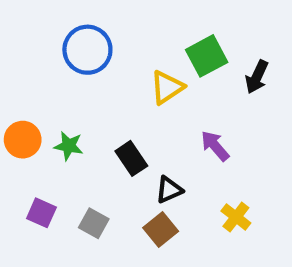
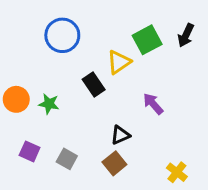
black arrow: (257, 77) -> (186, 35), moved
black rectangle: (131, 158) -> (94, 84), moved
yellow cross: (236, 217) -> (177, 172), moved

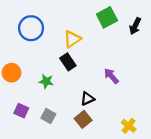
blue circle: (62, 35) -> (31, 28), moved
green square: (147, 40) -> (107, 17), moved
yellow triangle: (119, 62) -> (72, 39), moved
green star: (49, 104) -> (46, 81), moved

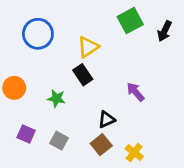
yellow cross: (129, 126) -> (134, 152), moved

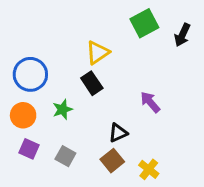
blue circle: (38, 34) -> (30, 74), moved
orange circle: (14, 88) -> (23, 115), moved
green star: (56, 98) -> (63, 109), turned -30

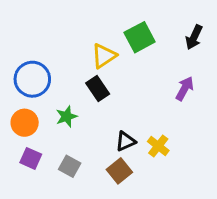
green square: (144, 23) -> (140, 37), moved
purple arrow: (150, 102) -> (185, 88), moved, turned 70
yellow cross: (149, 169) -> (158, 146), moved

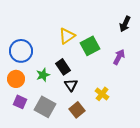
green square: (140, 37) -> (90, 46), moved
black rectangle: (98, 88) -> (63, 67), moved
black triangle: (126, 141) -> (71, 85), moved, turned -40
gray square: (70, 166) -> (45, 107), size x1.5

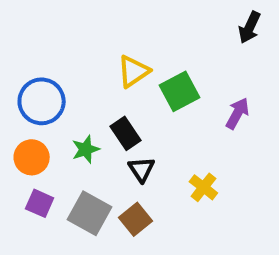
black arrow: (125, 24) -> (249, 27), moved
brown square: (77, 110) -> (136, 219), moved

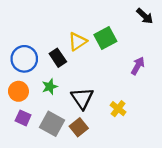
black arrow: (249, 27) -> (145, 16), turned -72
green square: (179, 91) -> (105, 38), moved
black rectangle: (126, 133) -> (58, 58), moved
black triangle: (141, 169) -> (82, 98), size x1.5

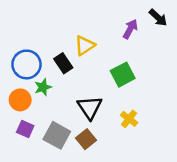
green square: (105, 38) -> (123, 75), moved
purple arrow: (138, 66) -> (130, 29), moved
green star: (50, 87) -> (43, 87), moved

